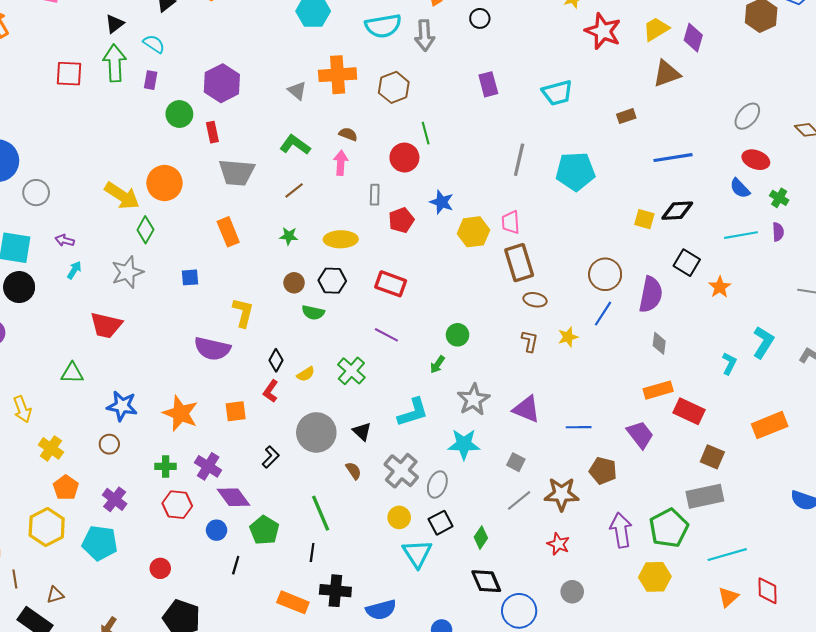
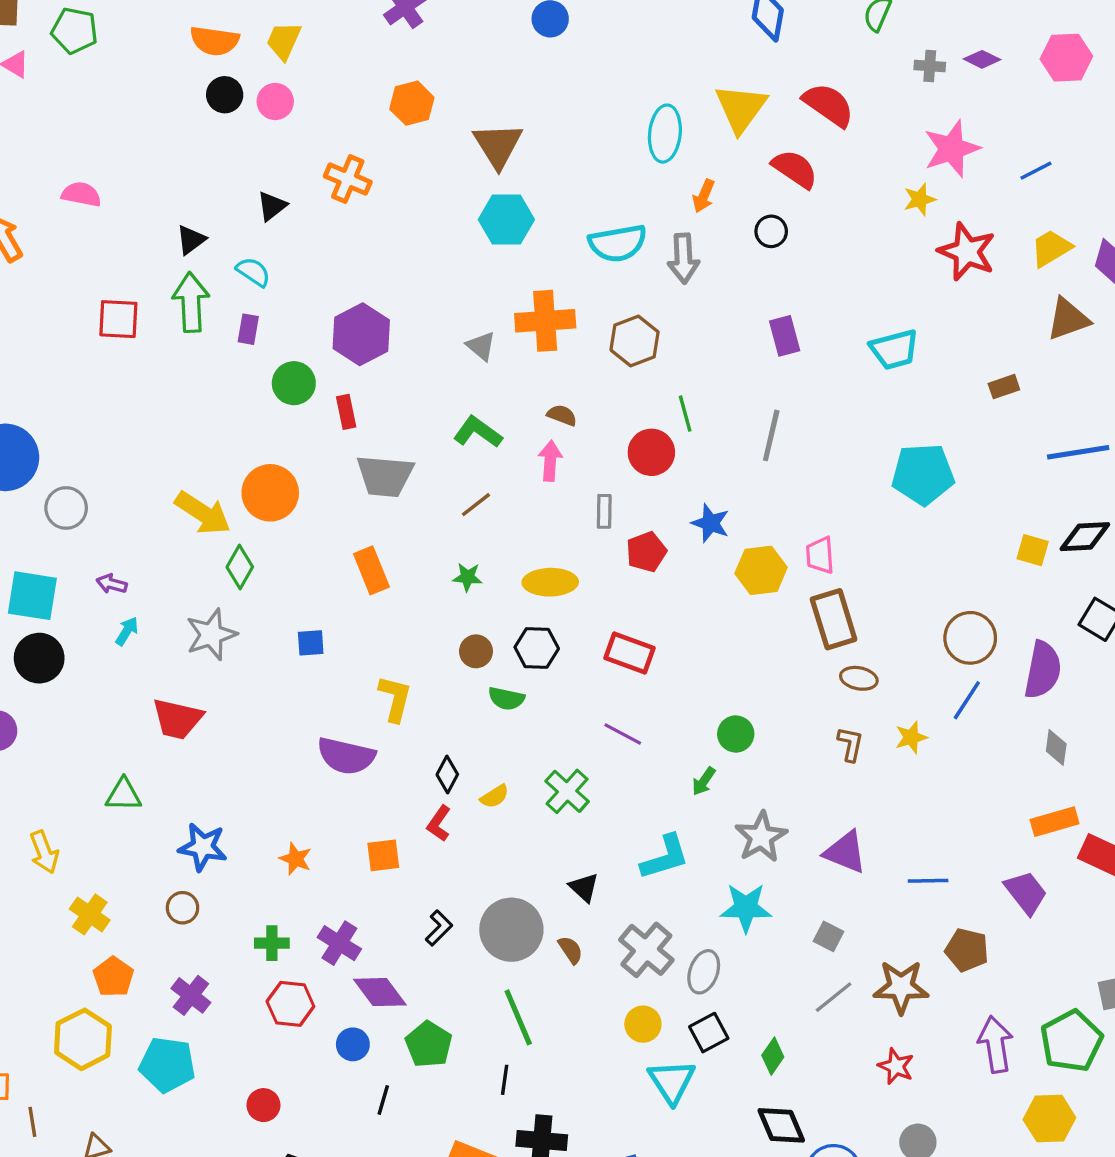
gray line: (519, 160) -> (771, 435), moved
orange star: (180, 413) -> (296, 859), size x0.6
gray circle: (316, 432) -> (511, 930), moved

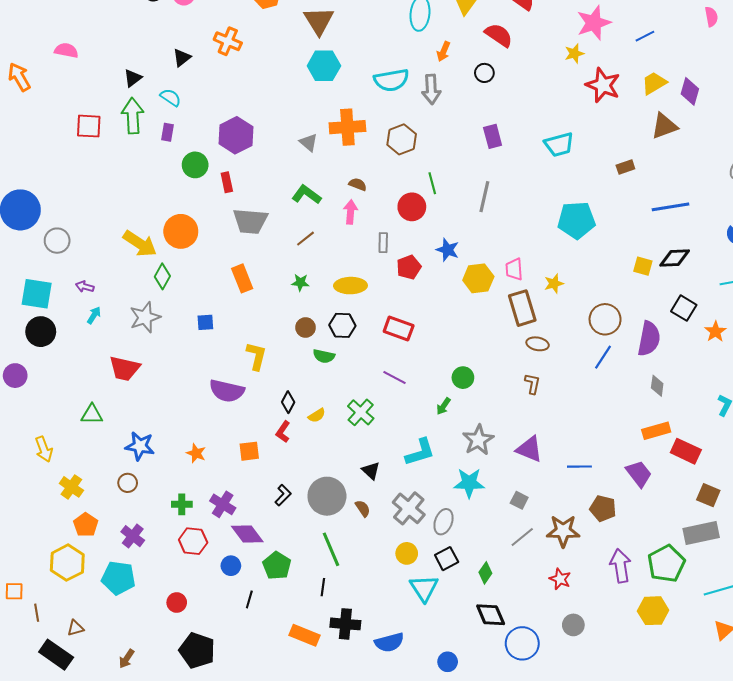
yellow star: (911, 737) -> (554, 284), moved

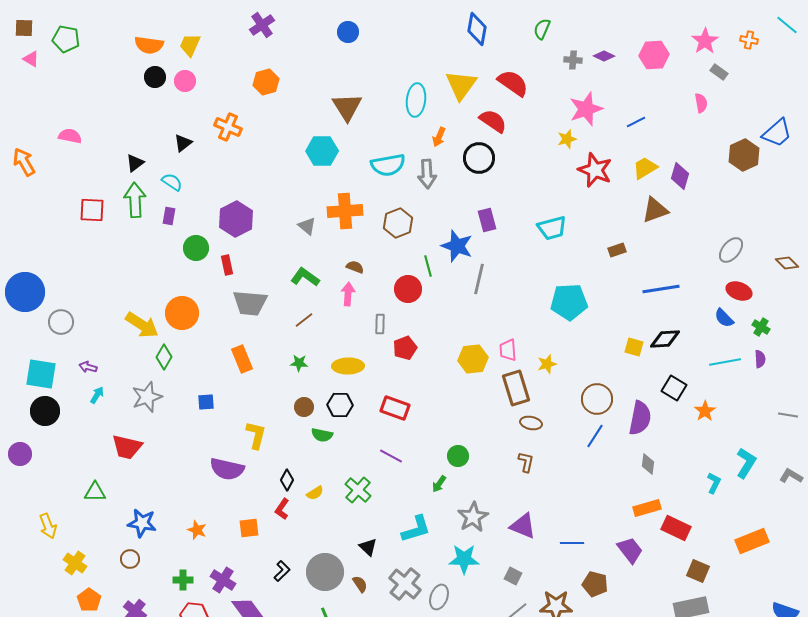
brown triangle: (319, 21) -> (347, 107), moved
black circle: (484, 73) -> (479, 158), size x1.6
blue star: (448, 250) -> (457, 246), moved, size x1.4

